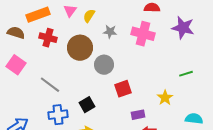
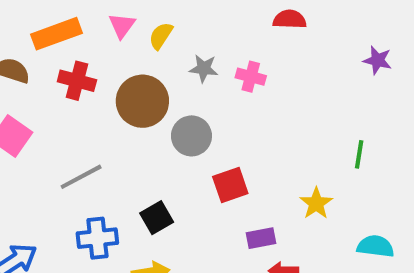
purple star: (183, 28) -> (377, 60), moved, size x0.6
pink cross: (143, 34) -> (251, 77), moved, size x0.6
green line: (186, 74) -> (359, 154), turned -64
gray line: (50, 85) -> (81, 177), turned -65

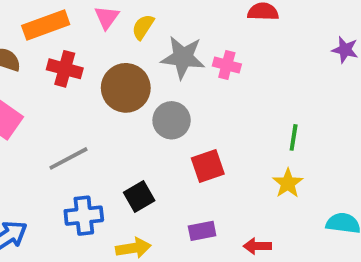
gray star: (204, 68) -> (183, 57), size x1.6
green line: (359, 154) -> (294, 137), moved
purple rectangle: (261, 238) -> (202, 231), moved

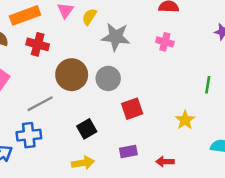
pink cross: (227, 65) -> (165, 42), moved
brown circle: (126, 88) -> (72, 75), moved
green line: (294, 137) -> (208, 85), moved
blue cross: (84, 216) -> (29, 135), moved

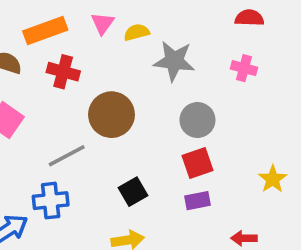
yellow semicircle: (89, 17) -> (137, 32), turned 42
gray circle: (108, 78) -> (197, 120), moved
purple rectangle: (128, 152) -> (197, 201), moved

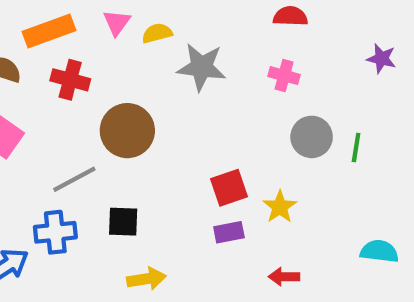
gray circle: (197, 120) -> (312, 137), moved
yellow star: (273, 179) -> (280, 207), moved
black square: (133, 192) -> (123, 222), moved, turned 32

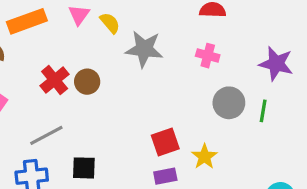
yellow semicircle: (157, 33) -> (110, 23), turned 65
purple star: (381, 59) -> (276, 64), moved, size x1.5
red cross: (70, 80) -> (55, 80), moved, turned 36
brown circle: (127, 131) -> (87, 82), moved, size x0.6

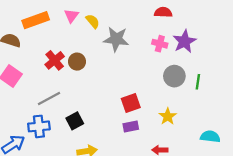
purple star: (276, 64) -> (184, 41), moved, turned 30
yellow star: (204, 157) -> (168, 116), moved
black square: (84, 168) -> (75, 121), turned -30

